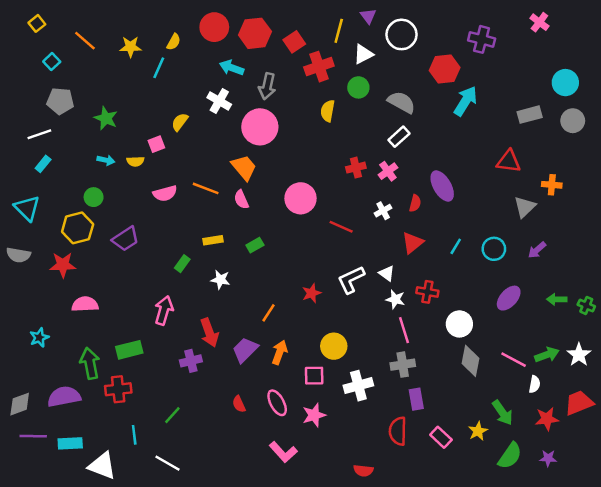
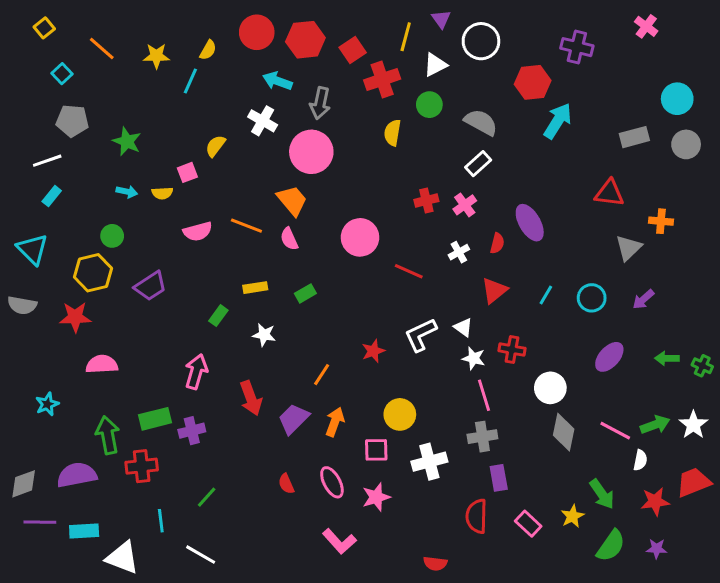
purple cross: (191, 361) -> (192, 431), moved

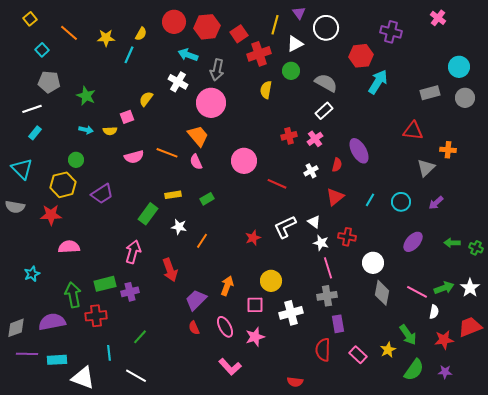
green rectangle: (218, 316) -> (148, 214), size x1.5
orange line: (322, 375) -> (202, 241), moved
purple trapezoid: (294, 419) -> (196, 300), moved

